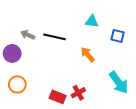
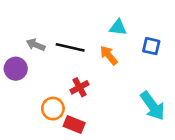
orange arrow: (88, 54) -> (109, 55), moved
orange circle: (17, 84) -> (53, 109), moved
red cross: (78, 93) -> (79, 87), moved

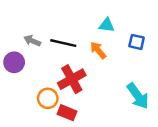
red cross: (79, 87) -> (72, 79), size x1.6

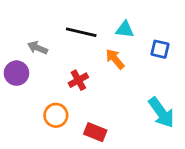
black line: (63, 43) -> (81, 32), moved
red cross: (72, 79) -> (78, 80), moved, size x0.6
red rectangle: (67, 113) -> (95, 132), moved

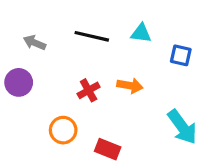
gray arrow: (38, 48) -> (35, 43), moved
orange arrow: (115, 59) -> (130, 86), moved, turned 140

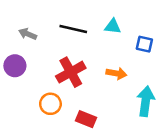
orange arrow: (130, 86) -> (116, 73), moved
red cross: (89, 90) -> (71, 72), size x1.6
cyan arrow: (182, 127) -> (146, 101), turned -136

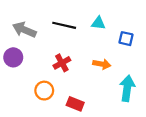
gray arrow: (28, 34) -> (24, 30), size x1.5
red cross: (71, 72) -> (62, 63), size x0.7

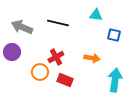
cyan triangle: (98, 23) -> (96, 15), moved
orange circle: (44, 91) -> (40, 72), moved
red rectangle: (75, 104) -> (65, 80), moved

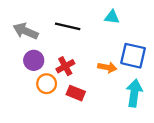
blue square: (114, 35) -> (133, 56), moved, size x1.6
purple circle: (12, 52) -> (34, 60), moved

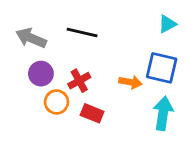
cyan triangle: (112, 17) -> (167, 24), moved, turned -35

